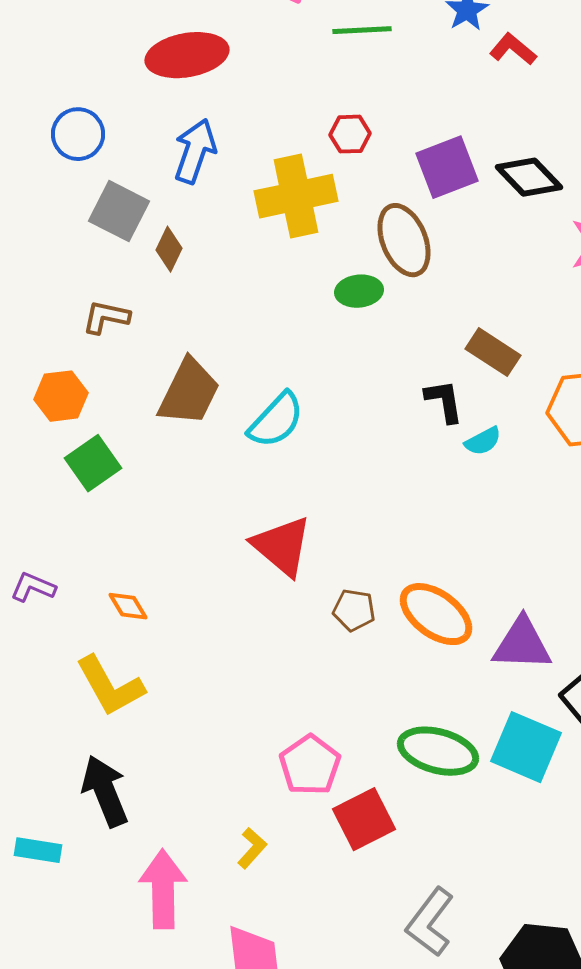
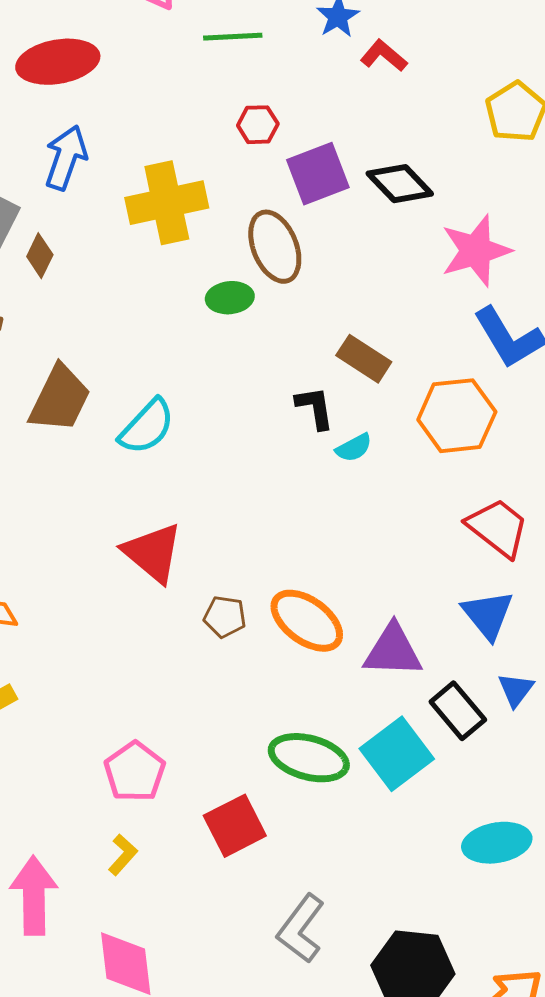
red hexagon: (350, 134) -> (258, 125), moved
cyan square: (526, 747) -> (397, 754), turned 30
pink pentagon: (310, 765) -> (135, 772), moved

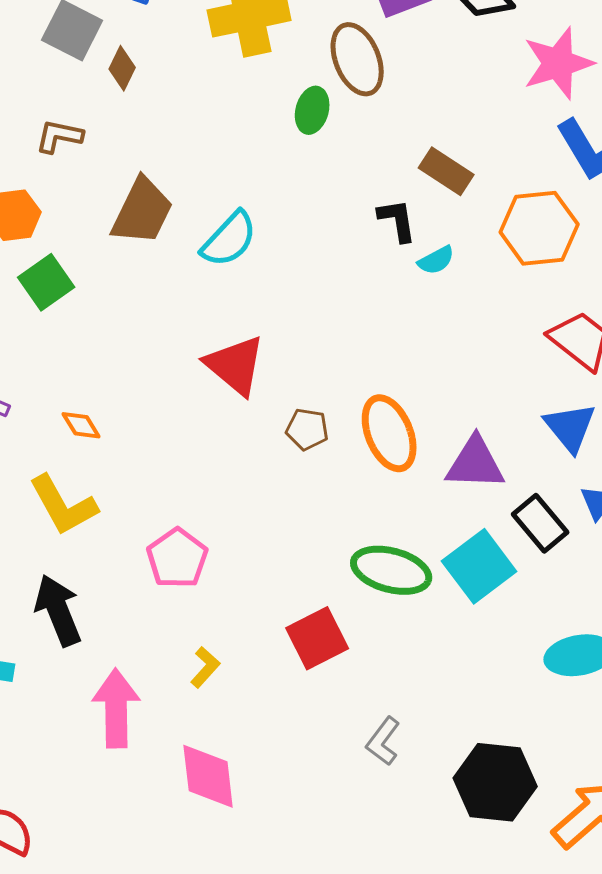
green ellipse: (230, 298) -> (312, 110), turned -69
orange ellipse: (307, 621) -> (389, 433), turned 32
pink pentagon: (135, 772) -> (177, 558), moved
gray L-shape: (301, 929) -> (383, 741), size x0.7

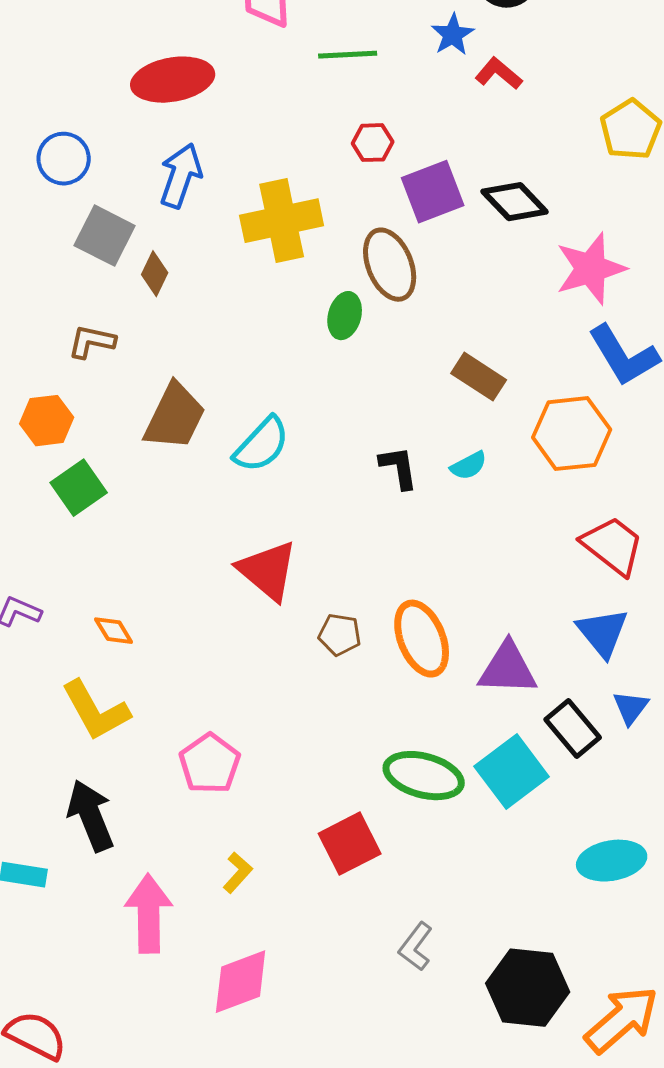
black L-shape: (397, 220) -> (399, 468), moved
pink diamond: (208, 776) -> (241, 982), turned 76

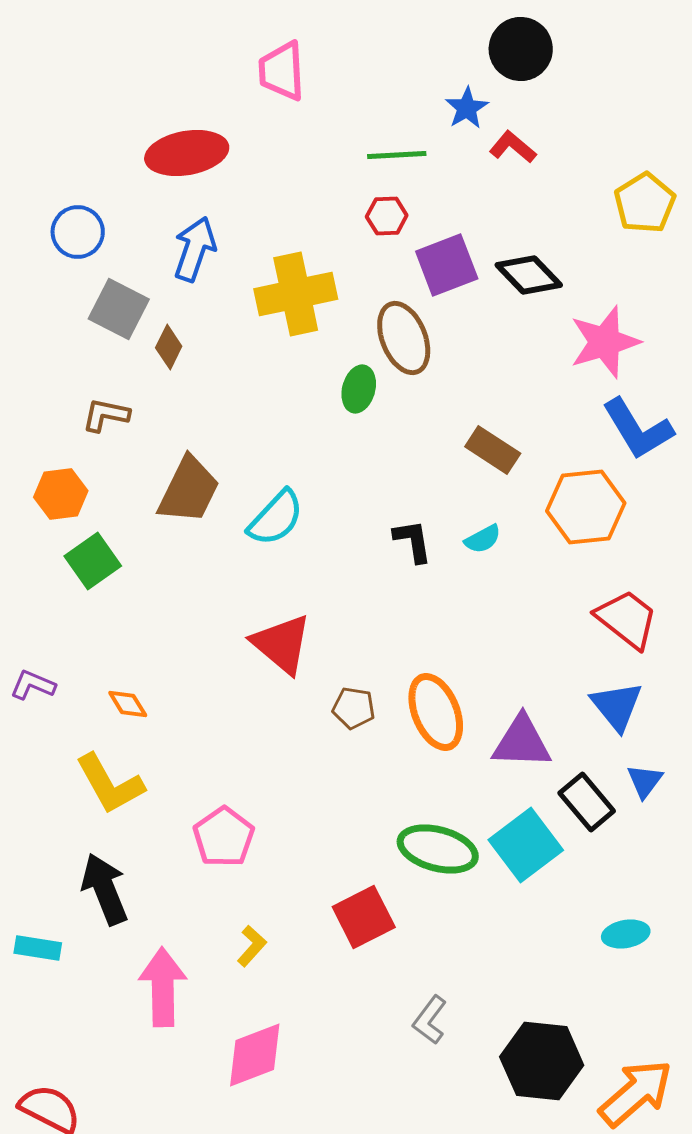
green line: (348, 55) -> (397, 155), moved
cyan ellipse: (612, 861) -> (626, 934), size x0.7

